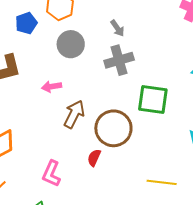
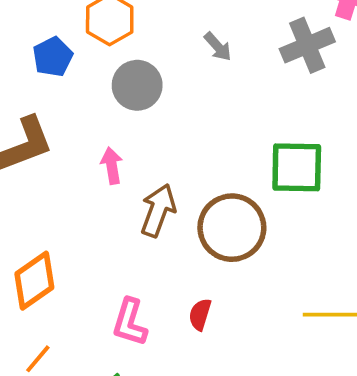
gray cross: (119, 60) -> (307, 45), moved
pink arrow: (52, 87) -> (112, 166), turned 96
red semicircle: (94, 158) -> (200, 314), moved

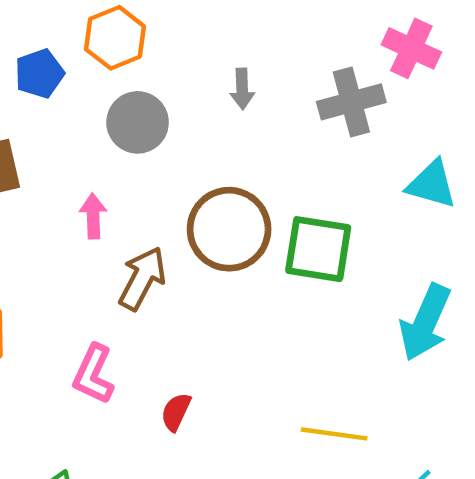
gray arrow: (218, 47) -> (242, 89), turned 32
brown circle: (232, 228) -> (229, 229), moved
pink L-shape: (130, 322) -> (93, 374), moved

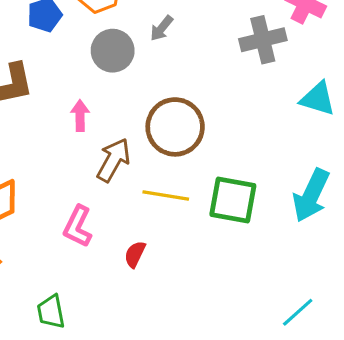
gray arrow: (242, 89) -> (162, 28), moved, turned 40
green square: (318, 249) -> (233, 200), moved
yellow line: (334, 434) -> (166, 195), moved

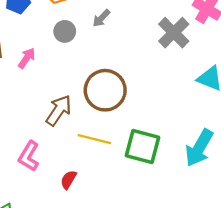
gray cross: (263, 40) -> (174, 33), turned -36
gray circle: (113, 51) -> (65, 31), size x0.7
pink arrow: (80, 116) -> (27, 58), moved, turned 30

